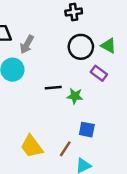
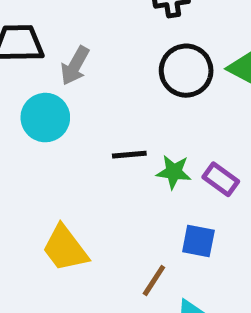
purple rectangle: (99, 73) -> (221, 179), moved
yellow trapezoid: (32, 146) -> (65, 248), moved

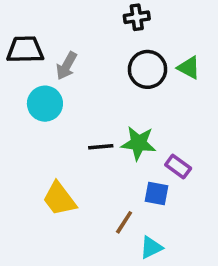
black line: (129, 155) -> (101, 147), moved
green star: (174, 172) -> (139, 143), size x1.4
purple rectangle: (221, 179) -> (178, 167), moved

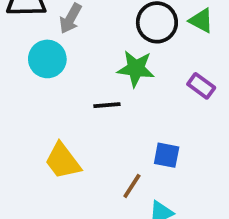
green star: (139, 143) -> (136, 69), moved
purple rectangle: (178, 167) -> (201, 86), moved

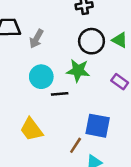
cyan circle: (47, 59) -> (41, 77), moved
blue square: (167, 155) -> (98, 126), size x1.5

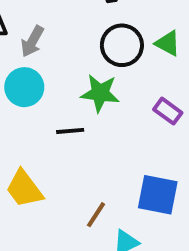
cyan circle: (41, 77) -> (24, 87), moved
blue square: (98, 126) -> (158, 195), moved

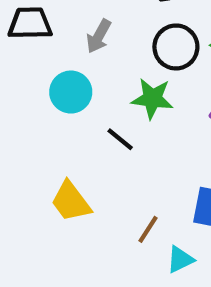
gray arrow: (32, 41) -> (99, 36), moved
black line: (70, 131) -> (120, 139), turned 44

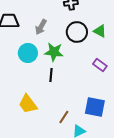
green star: (152, 98) -> (54, 52), moved
black line: (120, 139) -> (51, 75), turned 56

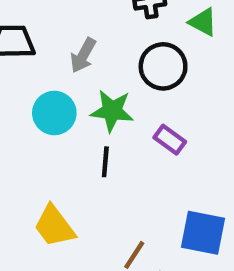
green triangle: (100, 31) -> (203, 22), moved
purple rectangle: (100, 65) -> (170, 140), moved

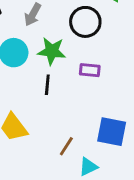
purple rectangle: (170, 140) -> (90, 70), turned -30

